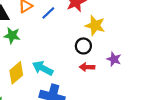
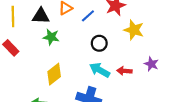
black circle: (83, 46) -> (99, 43), moved
cyan arrow: (43, 68) -> (100, 70), moved

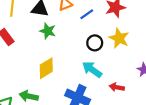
yellow star: (134, 30) -> (119, 38), moved
red arrow: (124, 71) -> (117, 87), moved

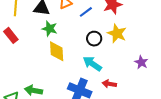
yellow diamond: (46, 68) -> (57, 51), moved, turned -60
red arrow: (117, 87) -> (109, 84), moved

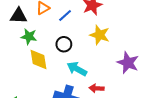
black circle: (94, 39) -> (64, 44), moved
purple star: (141, 62) -> (128, 63), size x1.5

